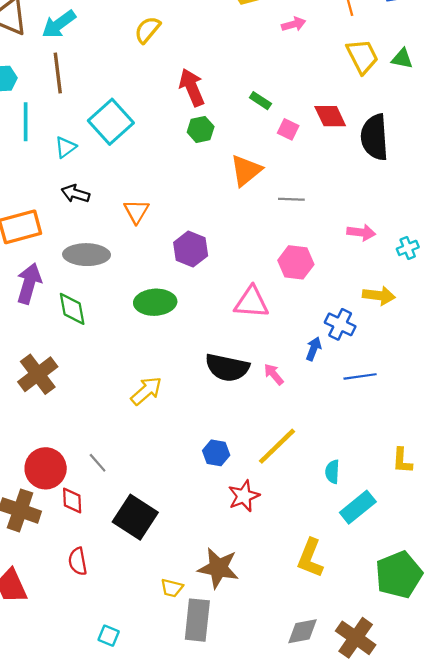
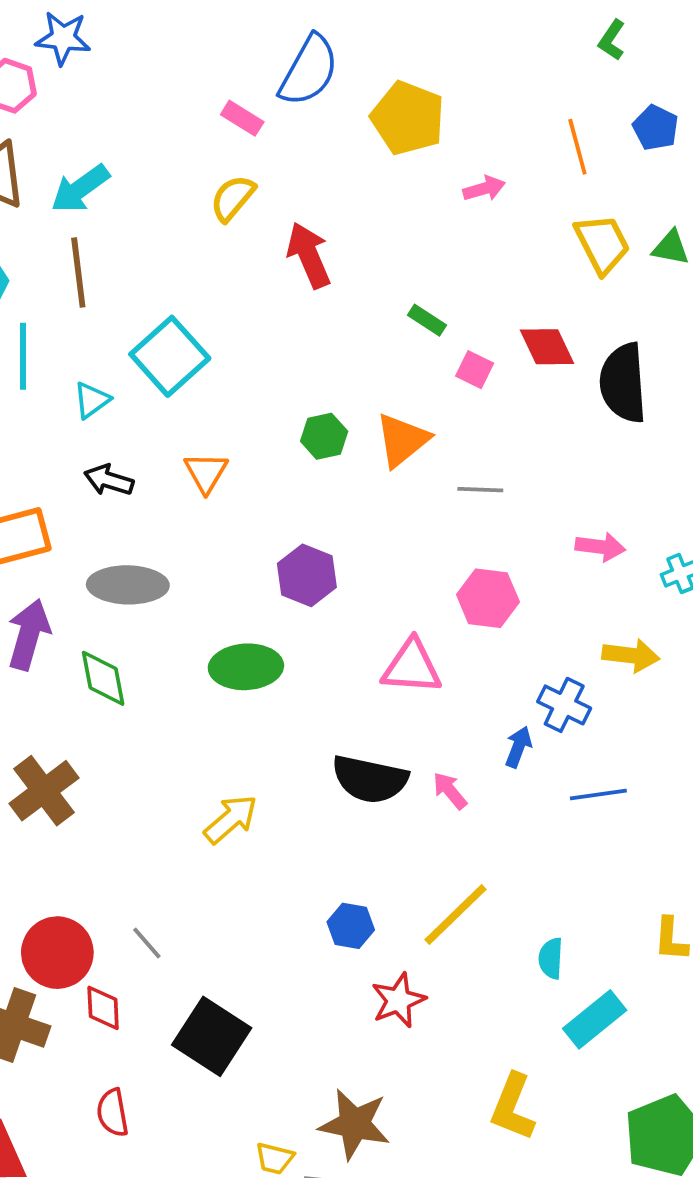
red arrow: (192, 87) -> (309, 255), moved
green hexagon: (201, 129) -> (324, 436), moved
orange triangle: (136, 211) -> (206, 472), moved

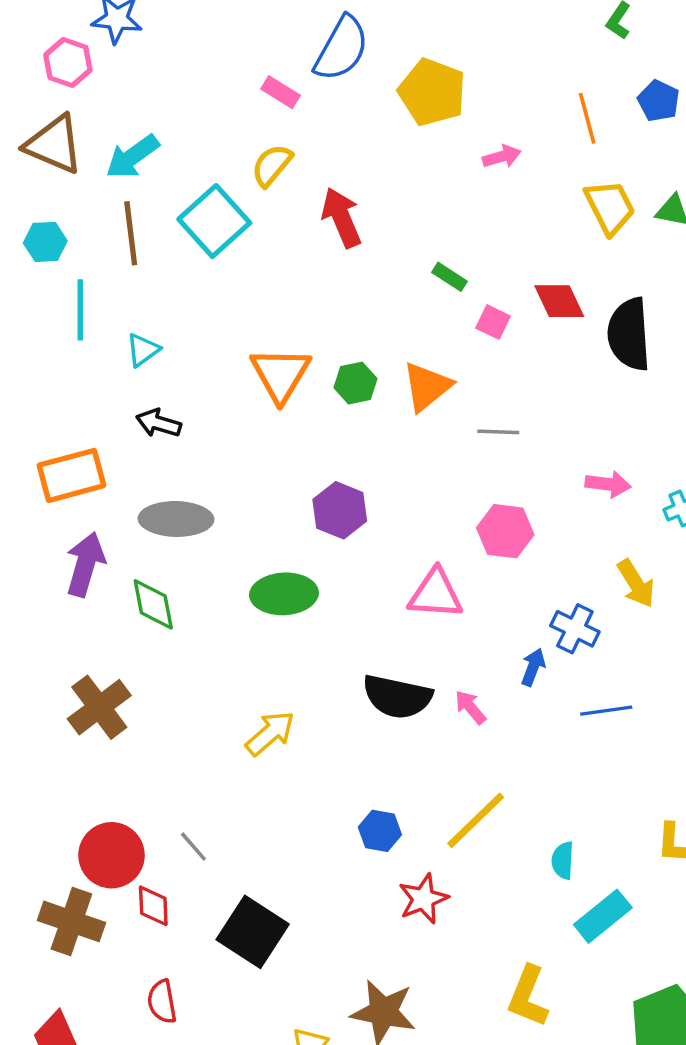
cyan square: (170, 356) -> (214, 221), moved
orange triangle: (206, 472) -> (281, 374), moved, size x1.5
yellow arrow: (631, 655) -> (636, 583), turned 51

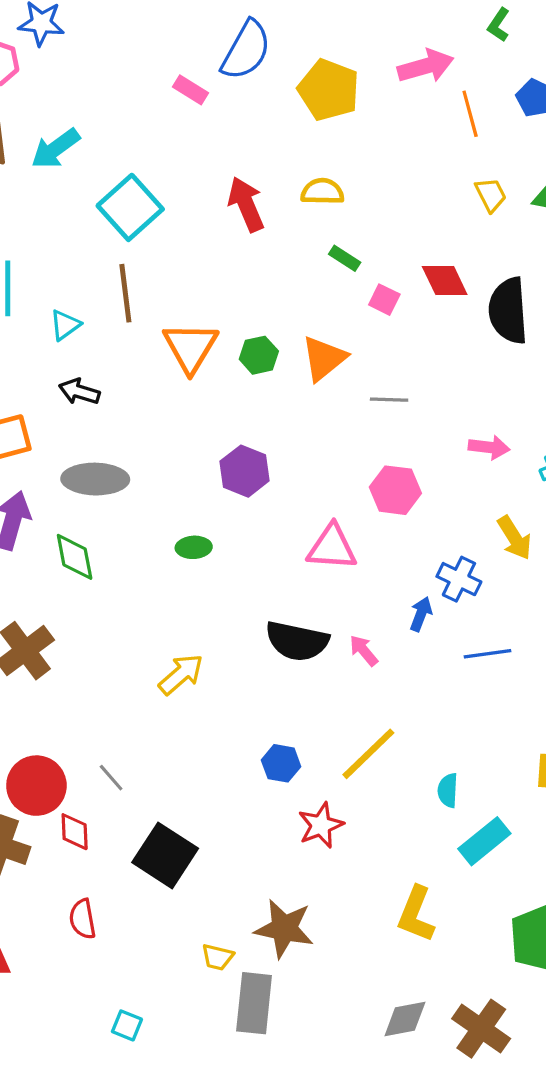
pink arrow: (502, 157) -> (426, 66), moved, size x1.6
yellow semicircle: (272, 165) -> (322, 192), moved, turned 51
yellow trapezoid: (610, 207) -> (491, 195), size x0.7
brown line: (131, 233) -> (125, 293), moved
green ellipse: (284, 594) -> (194, 547), size x0.6

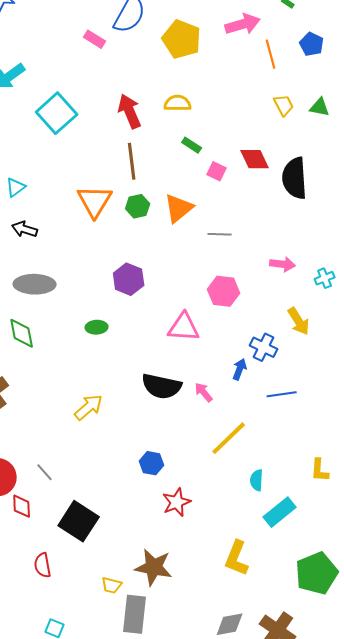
brown line: (125, 293) -> (132, 161), moved
yellow line: (368, 754) -> (229, 438), moved
red semicircle: (83, 919) -> (43, 565), moved

